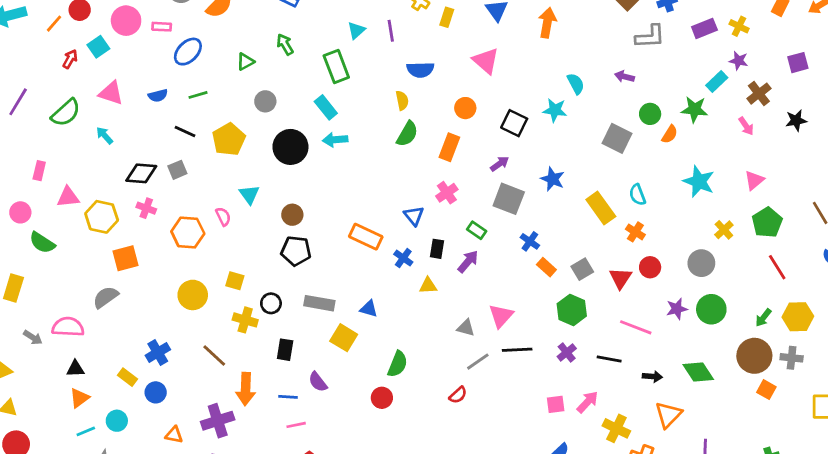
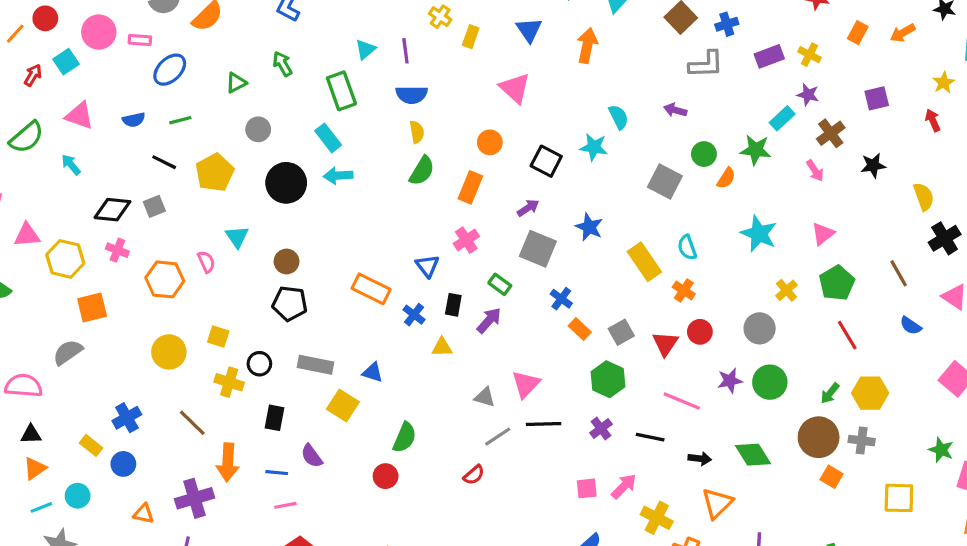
blue semicircle: (420, 70) -> (412, 95), moved

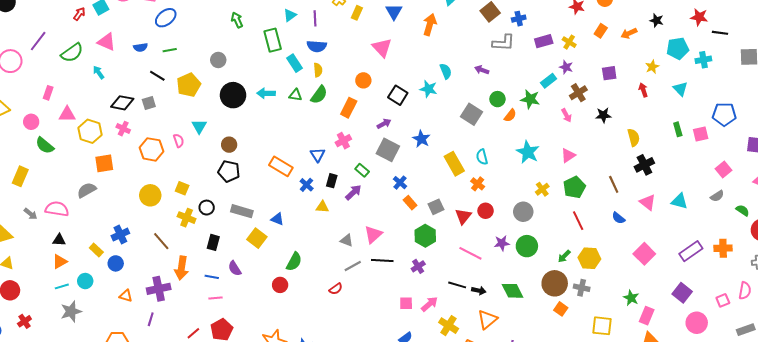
green triangle: (236, 83) -> (295, 95), moved, turned 32
cyan rectangle: (328, 138) -> (294, 63), moved
black line: (650, 437) -> (457, 285), moved

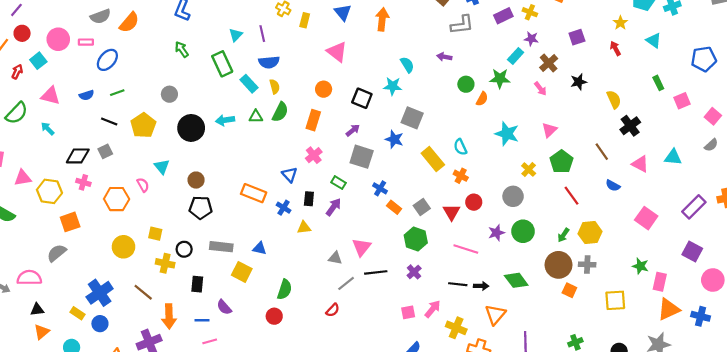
gray square: (471, 114) -> (412, 118), moved
pink square: (701, 134) -> (682, 101), moved
blue cross: (120, 235) -> (100, 293), size x1.4

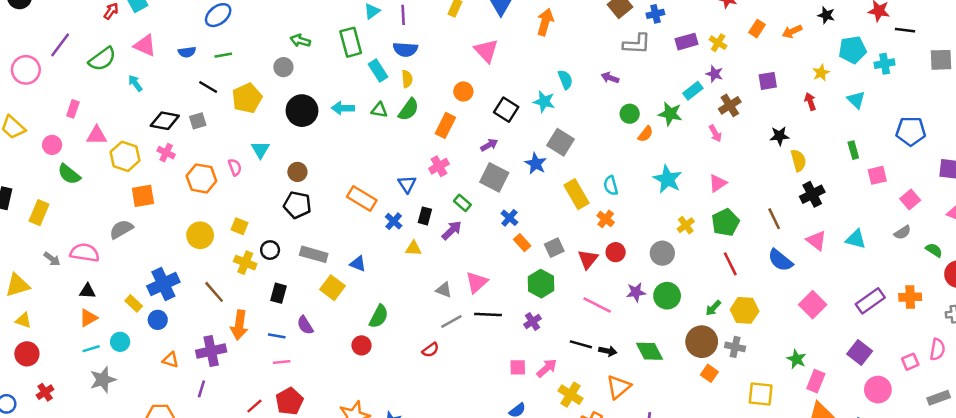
green arrow: (182, 49) -> (300, 41), moved, turned -49
black star: (579, 82) -> (779, 136), moved
blue semicircle: (613, 186) -> (780, 260), size x1.5

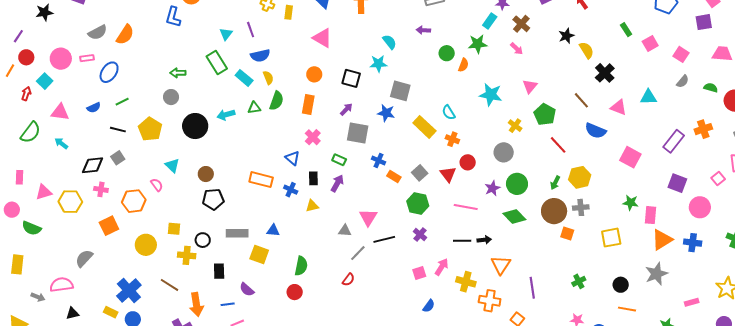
orange square: (143, 196) -> (109, 226), moved
green diamond: (649, 351) -> (514, 217), moved

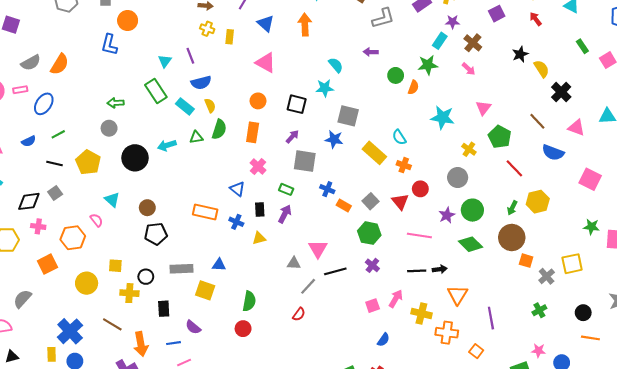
gray cross: (581, 207) -> (547, 276), moved, turned -35
yellow rectangle: (111, 312) -> (52, 354), turned 64

